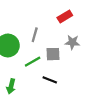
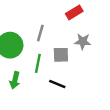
green line: (33, 62) -> (38, 63), turned -49
green arrow: (11, 86) -> (15, 80), moved

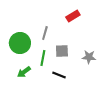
gray star: (83, 42) -> (89, 57), moved
green arrow: (15, 80) -> (24, 72), turned 40

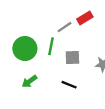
gray line: (45, 33) -> (64, 27), moved, turned 40
green line: (43, 58) -> (51, 46), moved

